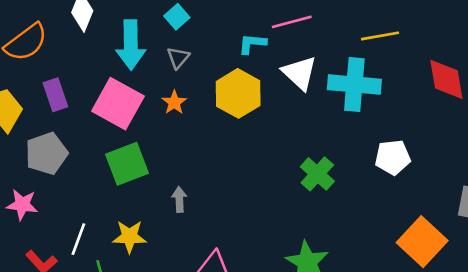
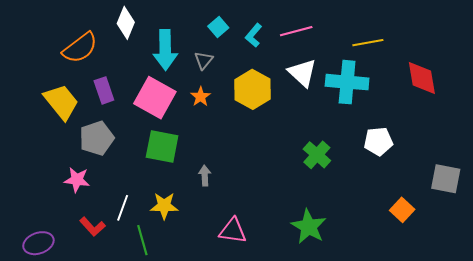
cyan square: (177, 17) -> (218, 27), moved
cyan L-shape: (252, 44) -> (254, 35), moved, turned -55
green square: (127, 164) -> (162, 147), turned 32
orange square: (422, 242) -> (402, 210), size x0.6

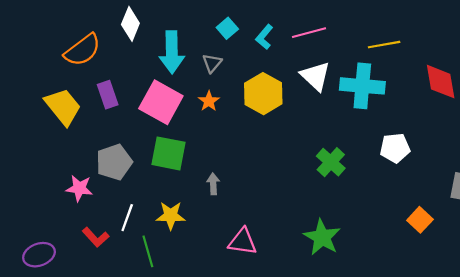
gray pentagon: (97, 138) -> (114, 162), moved

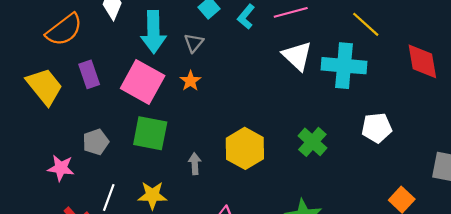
yellow line: (384, 45) -> (366, 24), turned 52
yellow hexagon: (263, 94) -> (245, 148), moved
gray pentagon: (114, 162) -> (96, 142), size x0.7

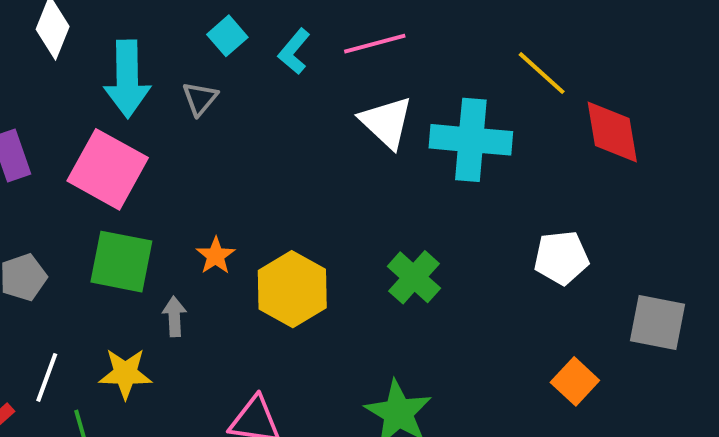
yellow line: (366, 24) -> (542, 73), moved
orange star: (190, 81) -> (216, 256), moved
white pentagon: (377, 128) -> (561, 258), moved
gray arrow: (195, 164) -> (174, 317), moved

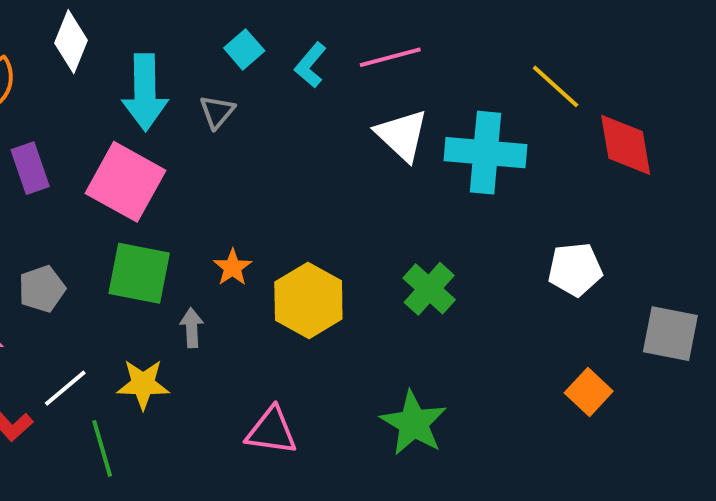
white line: (47, 377) -> (65, 388), turned 30

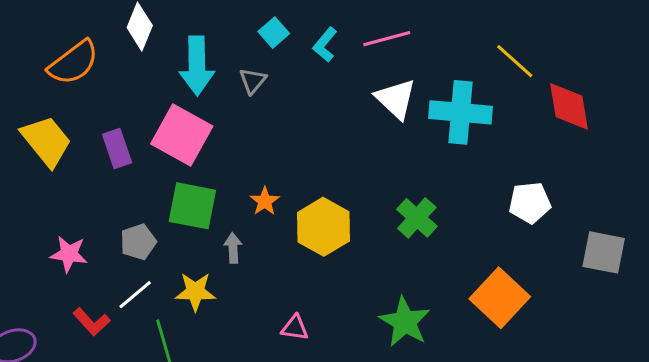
purple rectangle: (30, 168) -> (117, 149), moved
gray pentagon: (42, 289) -> (138, 242), moved
orange square: (589, 392) -> (500, 298), moved, size x1.6
pink triangle: (271, 431) -> (295, 328), size x0.7

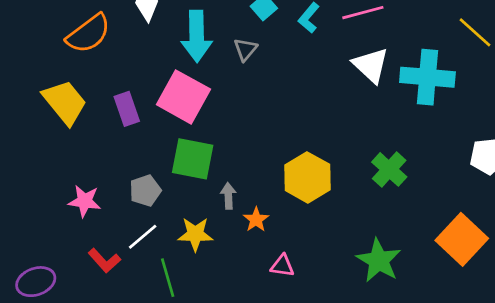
orange star: (265, 201) -> (256, 220), moved

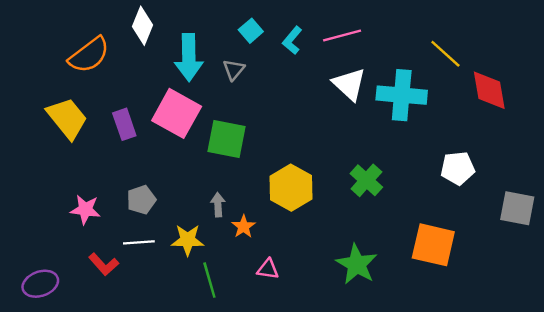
green square: (193, 159) -> (226, 139), moved
white line: (143, 237) -> (139, 242), turned 36
orange square: (462, 239) -> (433, 245), turned -30
green line: (168, 278) -> (209, 280), moved

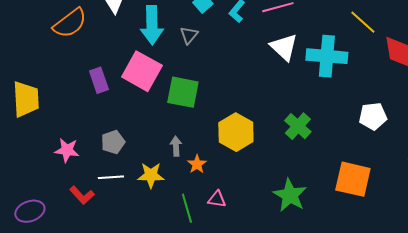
yellow trapezoid: (67, 118) -> (26, 99), moved, turned 36
green line: (209, 280) -> (187, 208), moved

